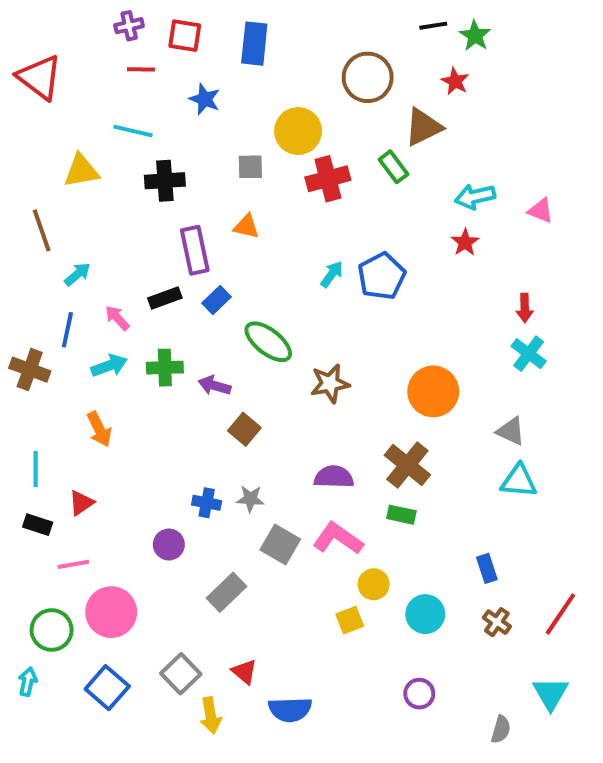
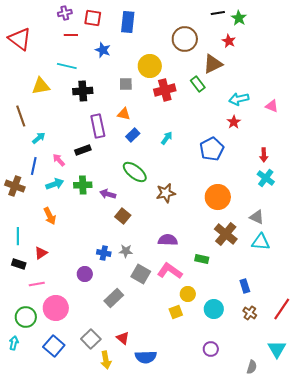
blue pentagon: (382, 276) -> (212, 149), moved
blue rectangle: (217, 300) -> (133, 135), moved
brown cross: (407, 465) -> (226, 234), moved

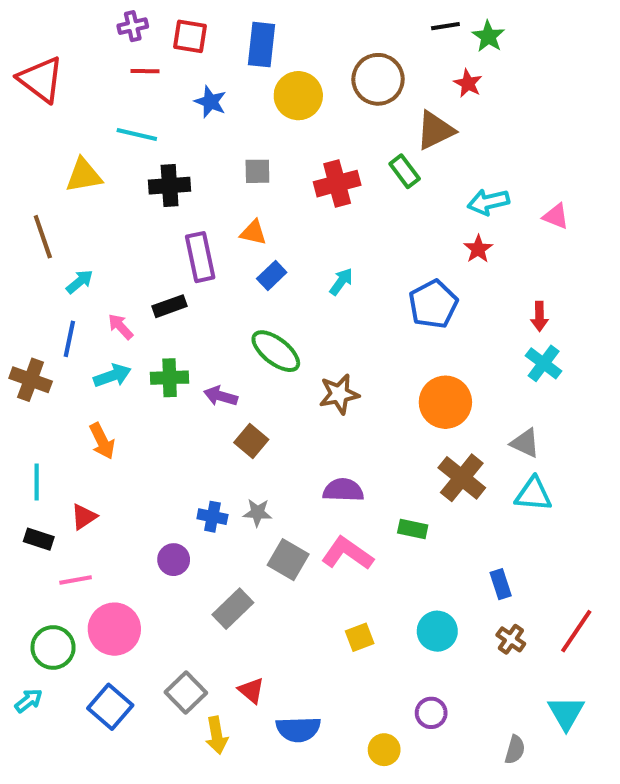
yellow circle: (150, 66) -> (298, 96), moved
yellow circle: (188, 294) -> (384, 750), moved
cyan arrow: (14, 343) -> (29, 701), turned 40

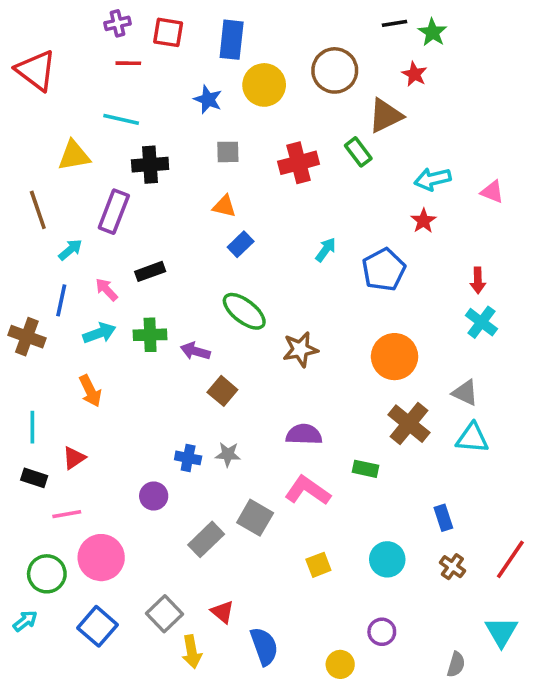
blue star: (210, 102) -> (208, 99), moved
purple rectangle: (200, 257) -> (114, 212), moved, turned 33
cyan arrow: (341, 282) -> (326, 250), moved
gray square: (288, 560) -> (255, 518), moved
blue semicircle: (298, 729) -> (264, 646), turned -108

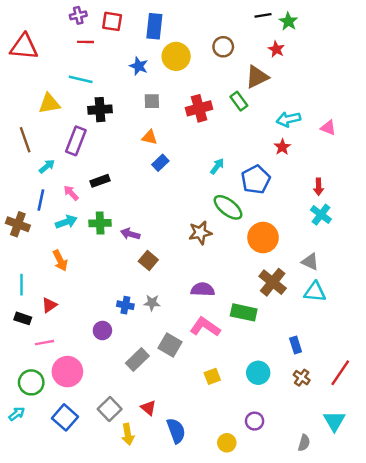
red triangle: (36, 70) -> (24, 47), turned -32
brown circle: (335, 70) -> (223, 47), size x0.7
green ellipse: (244, 311) -> (228, 207), moved
green rectangle: (366, 469) -> (244, 312), size x1.5

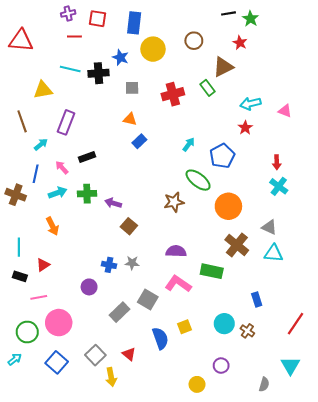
black cross: (100, 110) -> (99, 73), moved
brown cross: (302, 378) -> (247, 331), moved
blue semicircle: (176, 431) -> (160, 338), moved

